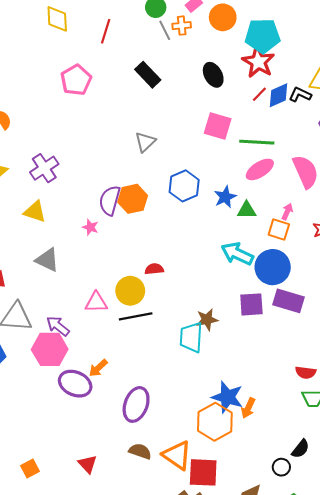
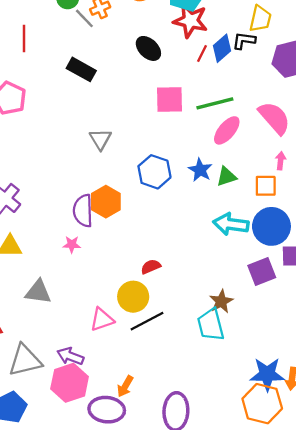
pink arrow: (287, 212) -> (281, 161), moved

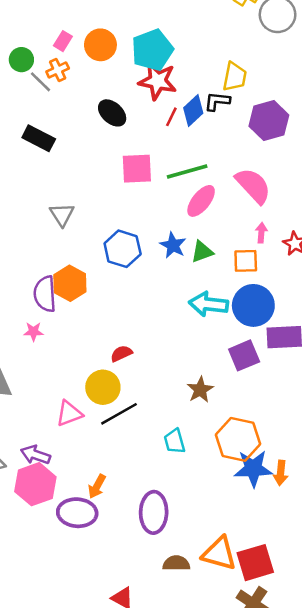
cyan trapezoid: (211, 325) -> (175, 441), moved, size x0.7
orange hexagon: (262, 404) -> (238, 439), moved

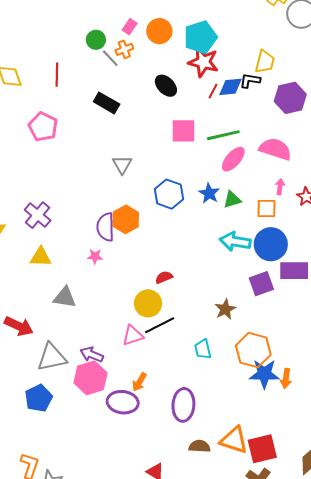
blue diamond: (193, 111) -> (231, 87), turned 35
pink semicircle: (253, 186) -> (275, 149), turned -32
pink triangle: (69, 413) -> (133, 335), moved

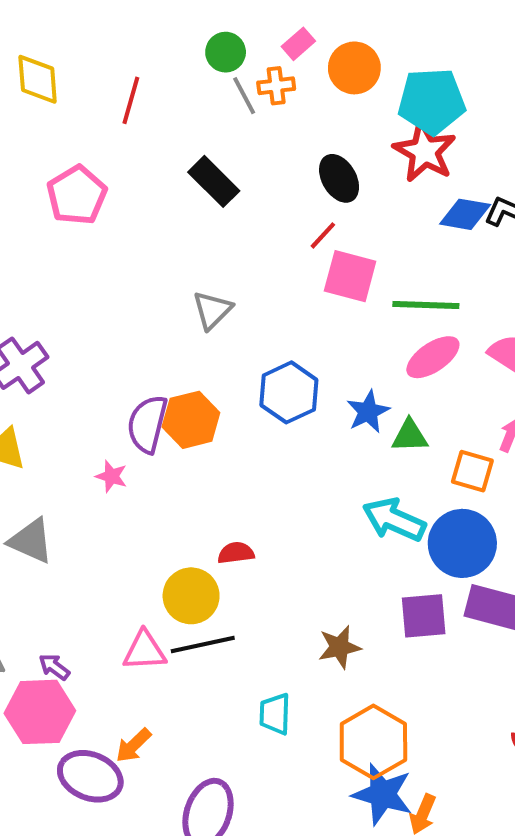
red line: (213, 91) -> (323, 235), moved
purple arrow: (92, 355) -> (54, 667), size x0.7

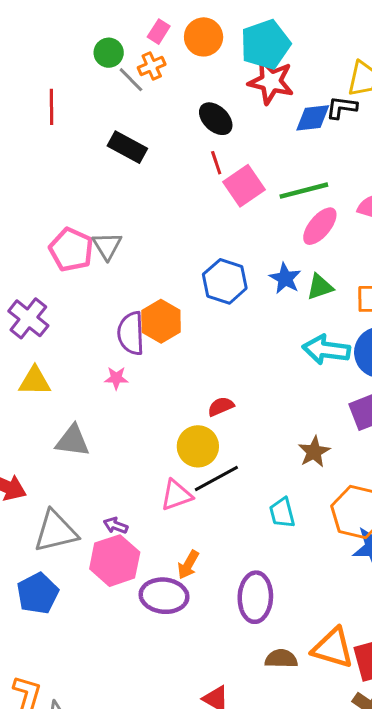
pink pentagon: (77, 195) -> (71, 250), moved
red line: (323, 235) -> (216, 163), turned -45
pink square: (350, 276) -> (244, 186), turned -33
gray triangle: (212, 310) -> (107, 246), moved

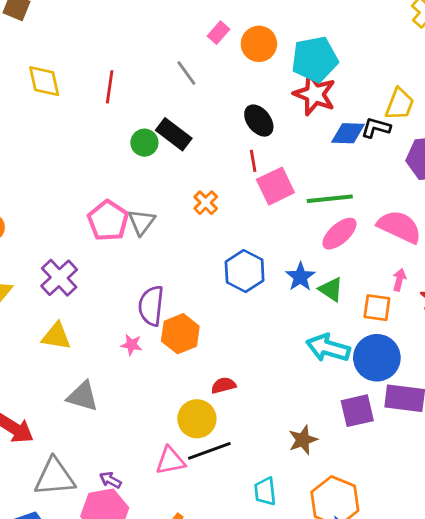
green circle: (109, 53) -> (144, 143), moved
orange cross: (152, 66) -> (206, 203), moved, turned -30
green triangle: (320, 287) -> (331, 289), turned 44
orange hexagon: (161, 321) -> (180, 334), moved

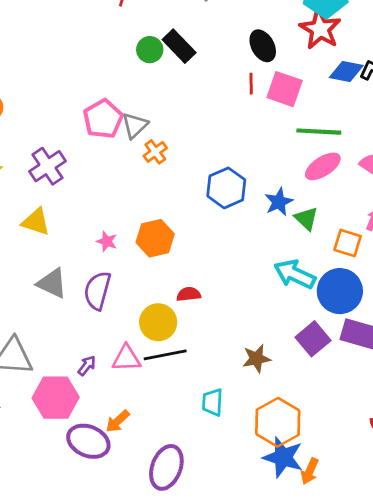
pink square: (275, 186) -> (285, 89), moved, turned 36
orange cross: (206, 203) -> (155, 152), moved
purple semicircle: (151, 306) -> (97, 291), moved
purple square: (357, 411) -> (313, 339), turned -36
purple arrow: (110, 480) -> (87, 366), moved, turned 90

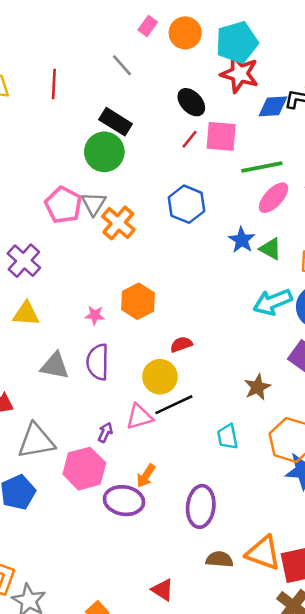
green circle: (150, 50) -> (104, 152), moved, size x1.6
red line: (251, 84) -> (190, 139), turned 54
orange cross: (155, 152) -> (118, 223), size x1.5
blue hexagon: (226, 188) -> (186, 204), moved
cyan arrow: (295, 274) -> (273, 302), turned -33

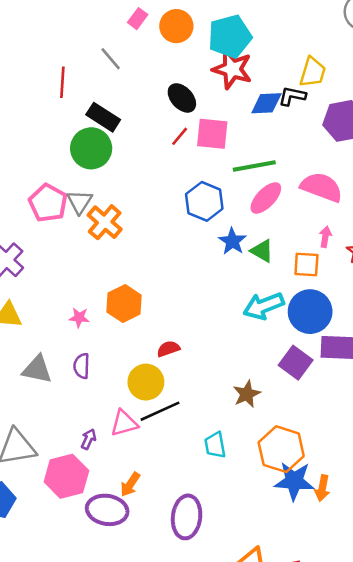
red line: (54, 84) -> (62, 82), moved
blue hexagon: (186, 204) -> (204, 201), moved
purple semicircle: (98, 362) -> (82, 366), size x0.7

